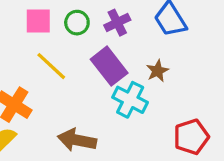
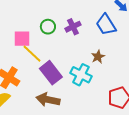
pink square: (38, 21) -> (22, 39), moved
purple rectangle: (109, 66) -> (51, 73), moved

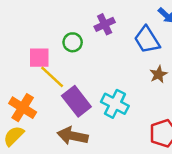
purple cross: (73, 27) -> (105, 24), moved
brown star: (98, 57) -> (158, 74), moved

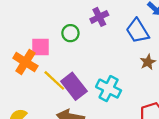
yellow line: (52, 77) -> (54, 80), moved
orange cross: (23, 108) -> (25, 62), moved

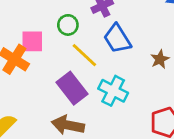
blue trapezoid: (137, 31) -> (117, 39), moved
yellow line: (54, 80) -> (84, 55), moved

